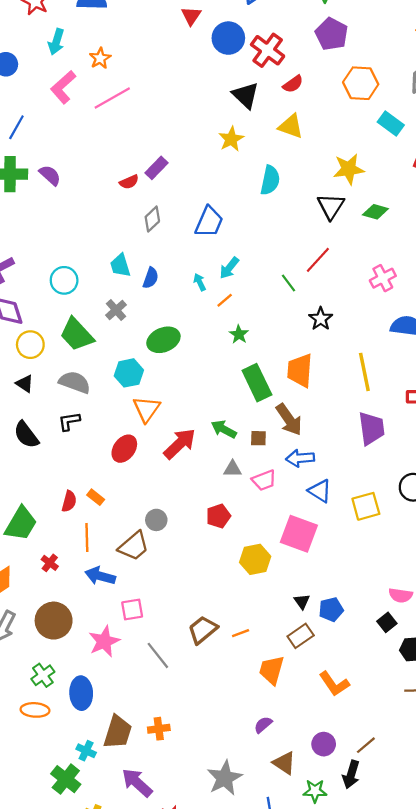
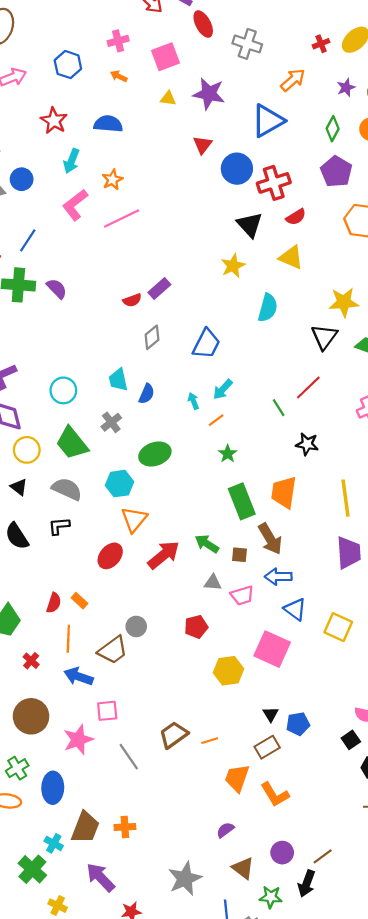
red cross: (268, 50) -> (274, 183), turned 32
black star: (321, 319) -> (307, 444), turned -30
yellow square: (366, 506) -> (338, 627), turned 36
orange L-shape: (334, 684) -> (275, 795), moved

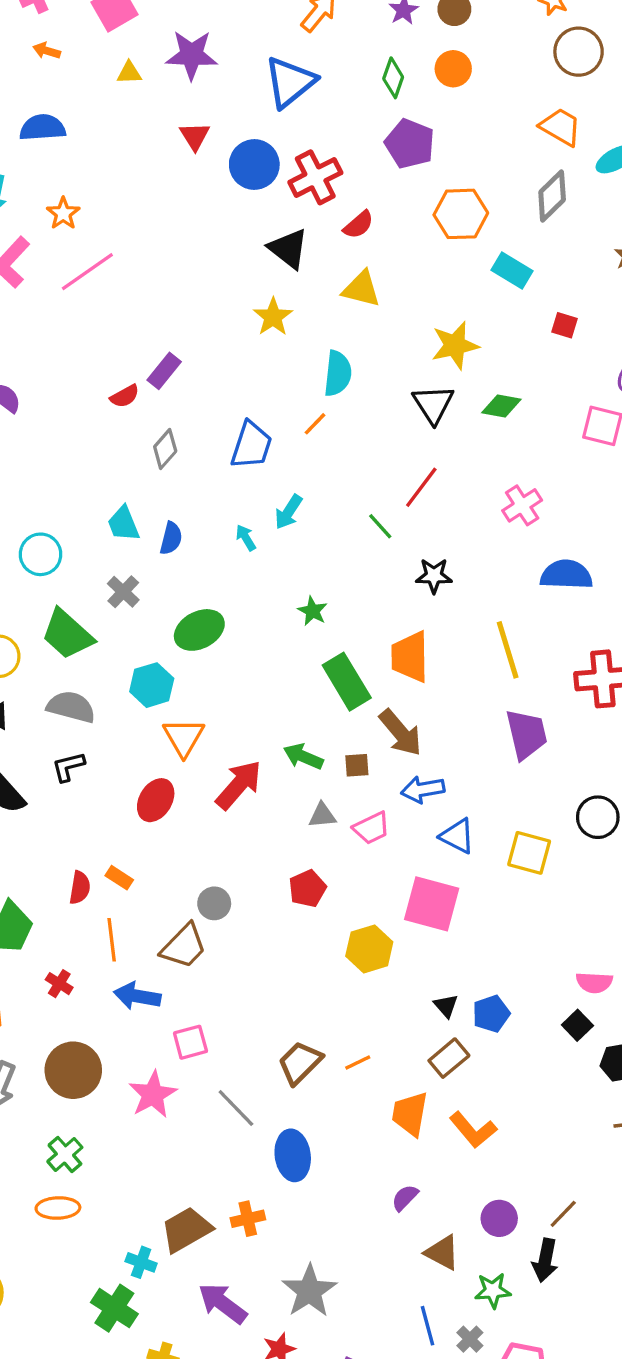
orange line: (216, 420) -> (315, 424), moved
blue ellipse: (53, 788) -> (293, 1155), moved
brown trapezoid: (85, 828) -> (186, 1230), turned -132
gray star: (185, 879) -> (309, 1291), moved

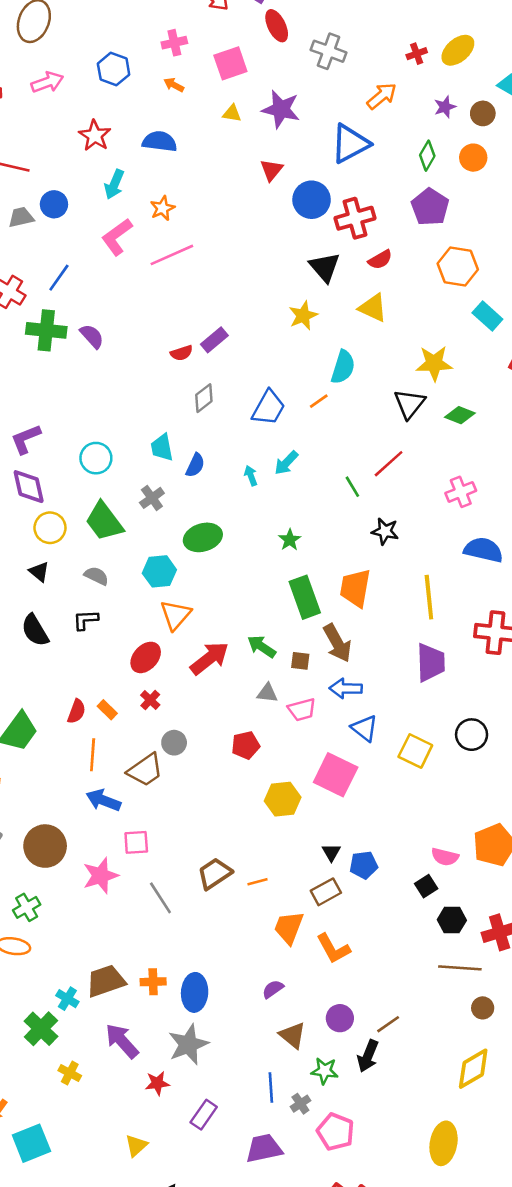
gray semicircle: (71, 707) -> (96, 576), size x0.7
red cross: (59, 984) -> (150, 700), moved
blue ellipse: (293, 1155) -> (195, 992), moved

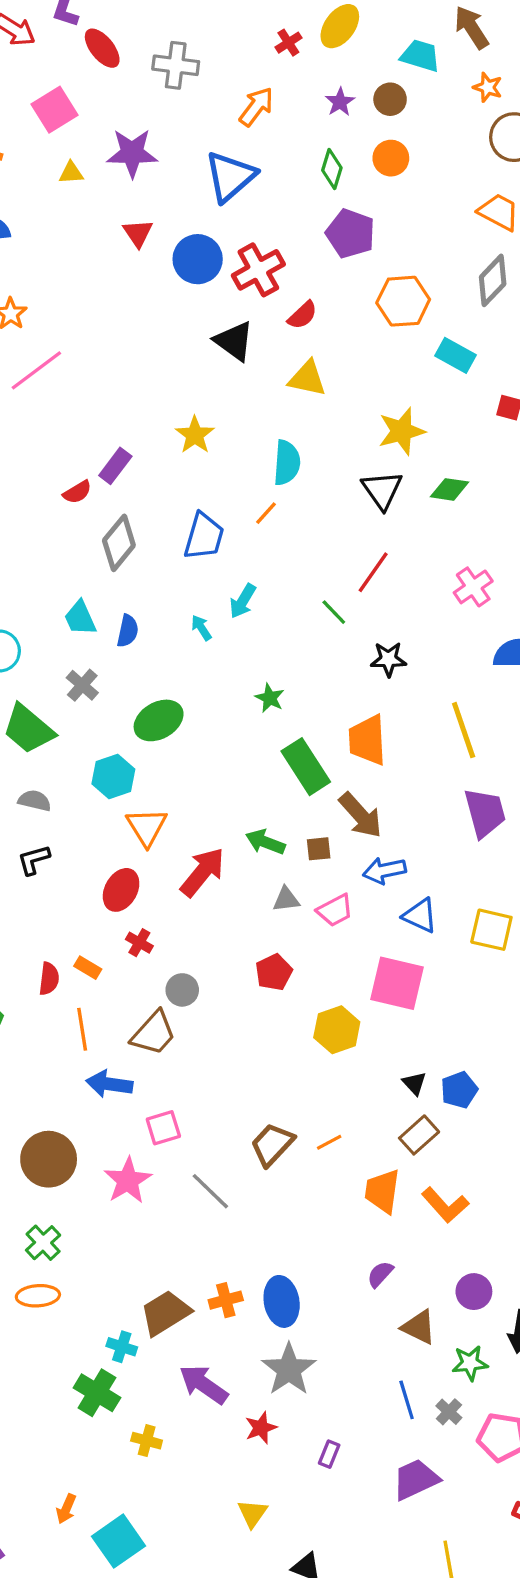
yellow star: (303, 316) -> (195, 435), moved
gray diamond: (204, 398) -> (119, 543), size x1.4
purple rectangle: (204, 1115) -> (329, 1454), size x0.7

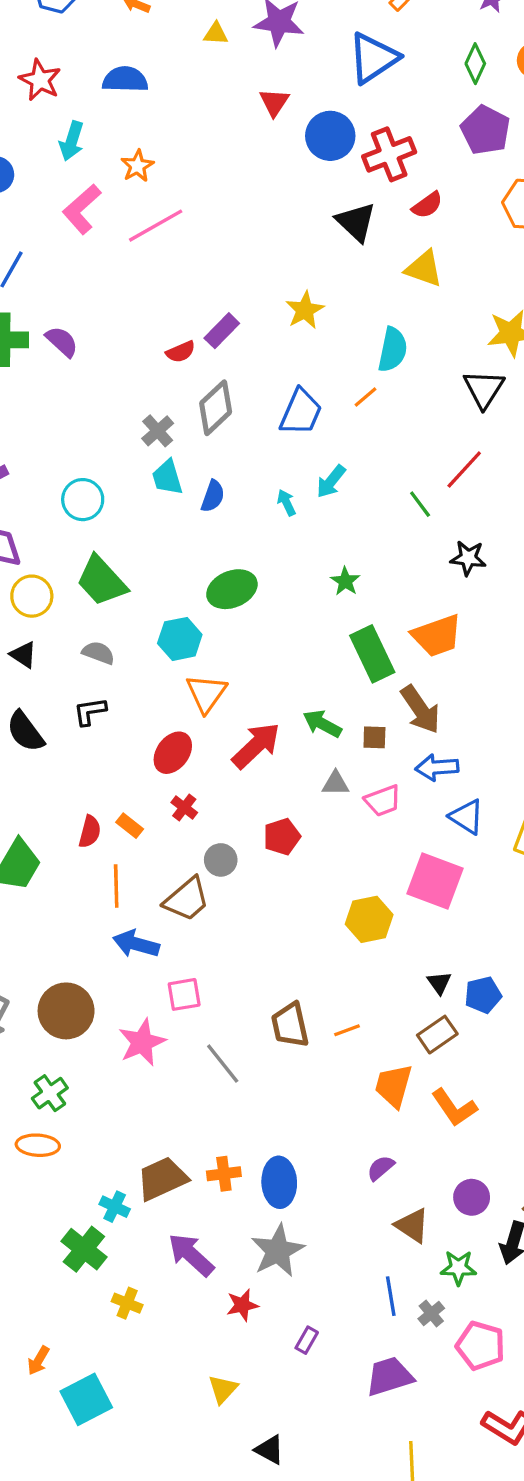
gray cross: (82, 685) -> (158, 431), moved
orange trapezoid: (367, 740) -> (437, 636), turned -114
red pentagon: (274, 972) -> (282, 837), moved
brown trapezoid: (272, 1144) -> (290, 1025), turned -63

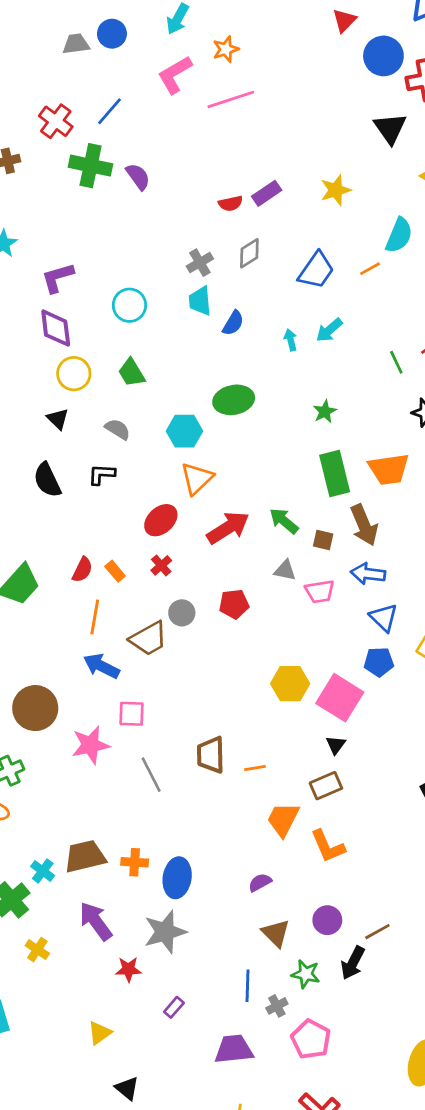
gray diamond: (216, 408) -> (249, 253), size x0.7
green trapezoid: (102, 581) -> (132, 373), size x0.7
pink square: (435, 881) -> (340, 698), moved
blue pentagon: (483, 995) -> (379, 662), moved

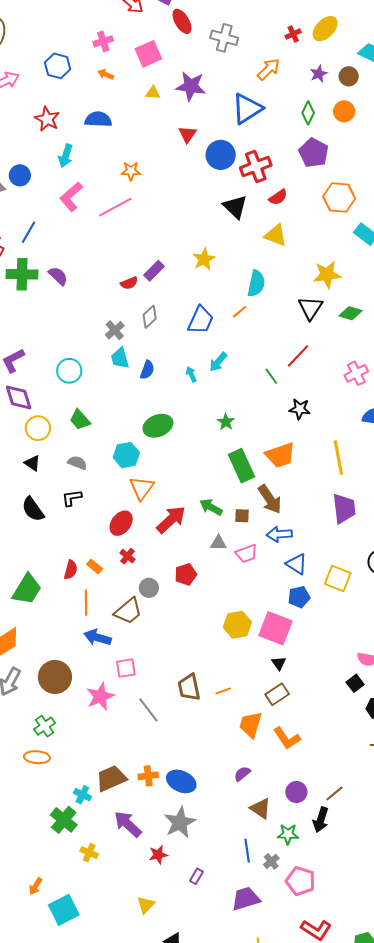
orange star: (226, 49) -> (131, 171), moved, turned 30
blue ellipse: (177, 878) -> (181, 781), turned -64

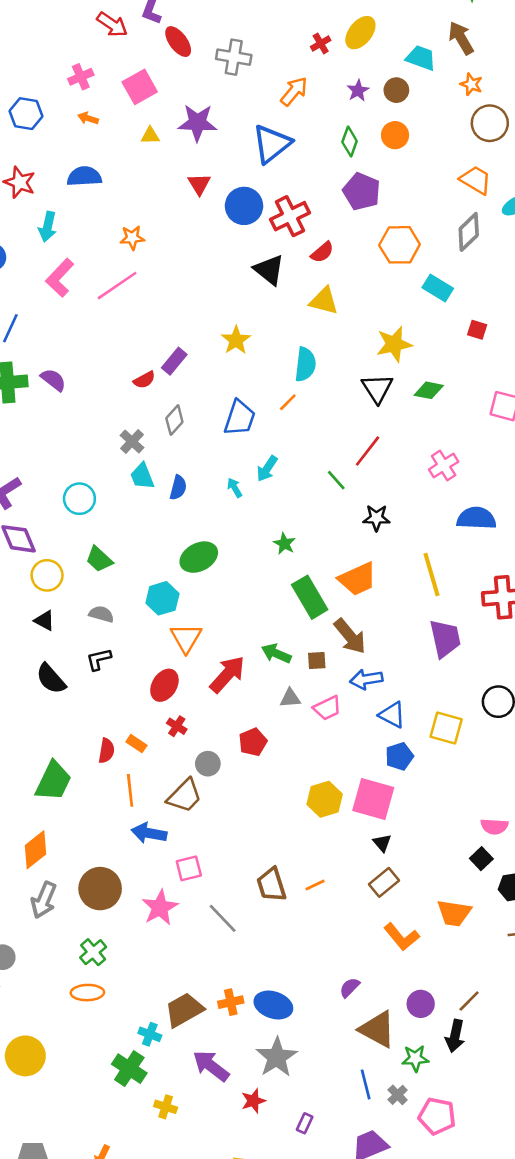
orange trapezoid: (251, 725) -> (454, 913), moved, turned -92
brown triangle: (261, 808) -> (377, 1029), size x1.4

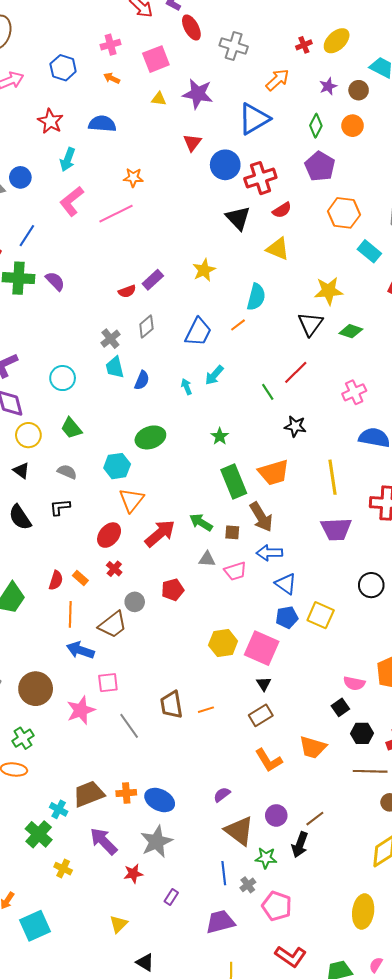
purple trapezoid: (445, 638) -> (336, 529), turned 92
yellow square: (446, 728) -> (321, 615), moved

